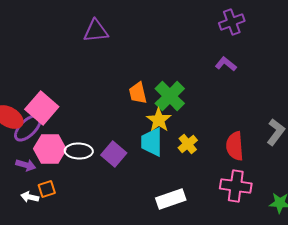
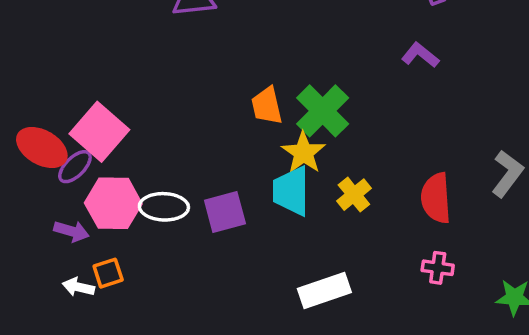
purple ellipse: (28, 128) -> (75, 167), size x0.7
purple square: (114, 154) -> (225, 212), turned 35
pink cross: (236, 186) -> (438, 268), size x0.6

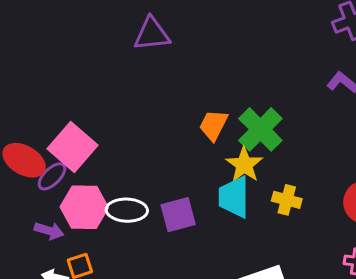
orange trapezoid: (267, 106) -> (213, 125), turned 40
yellow cross: (354, 195) -> (287, 200), turned -36

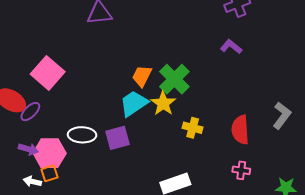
pink square: (73, 147) -> (48, 73), moved
cyan trapezoid: (234, 197) -> (134, 103), moved, turned 56
pink hexagon: (84, 207) -> (50, 153), moved

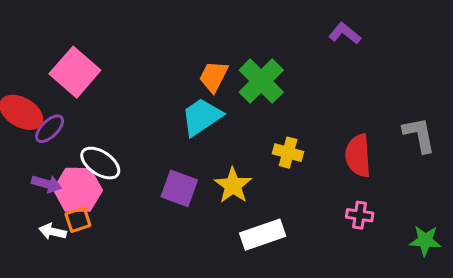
yellow star: (163, 103) -> (233, 185), moved
gray L-shape: (282, 116) -> (419, 135), turned -48
white ellipse: (82, 135) -> (100, 163), moved, turned 32
purple square: (118, 138) -> (179, 188), moved, turned 35

